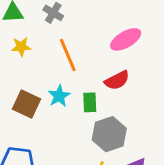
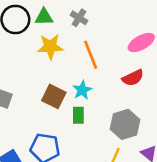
yellow star: (21, 47) -> (50, 47), size x1.5
green rectangle: (90, 102) -> (78, 115), moved

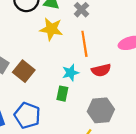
red semicircle: (133, 78) -> (101, 70), moved
brown square: (54, 96) -> (24, 71), moved

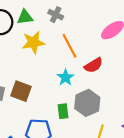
green rectangle: (62, 94) -> (63, 111), moved
gray hexagon: (101, 110) -> (87, 103), moved

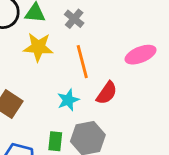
red semicircle: (94, 65) -> (107, 93), turned -36

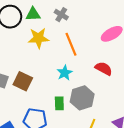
red semicircle: (107, 93) -> (104, 69), moved, turned -90

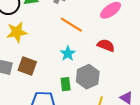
yellow star: (38, 38) -> (17, 32), moved
orange line: (71, 44) -> (71, 25), turned -30

